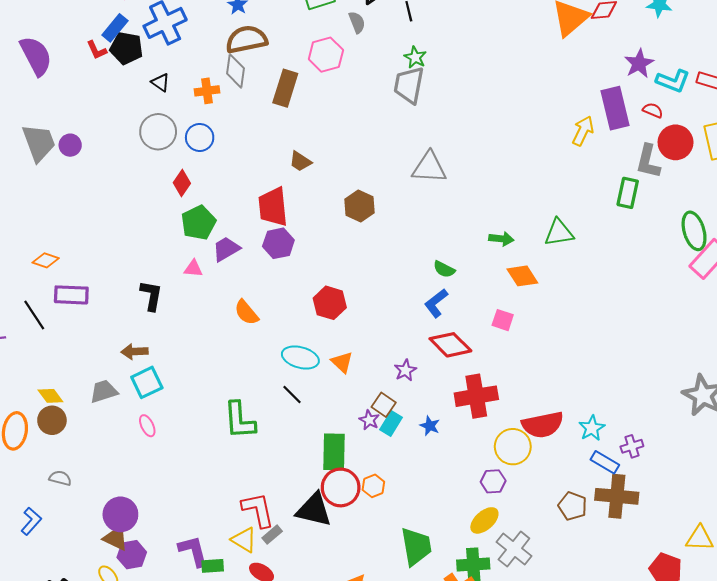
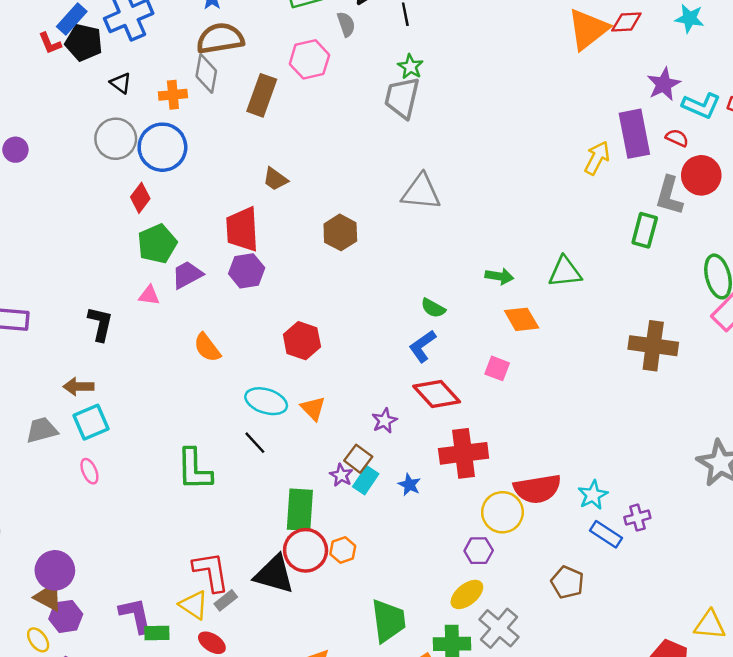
blue circle: (200, 137) -> (162, 147), size x1.5
brown cross: (617, 496) -> (653, 346), moved

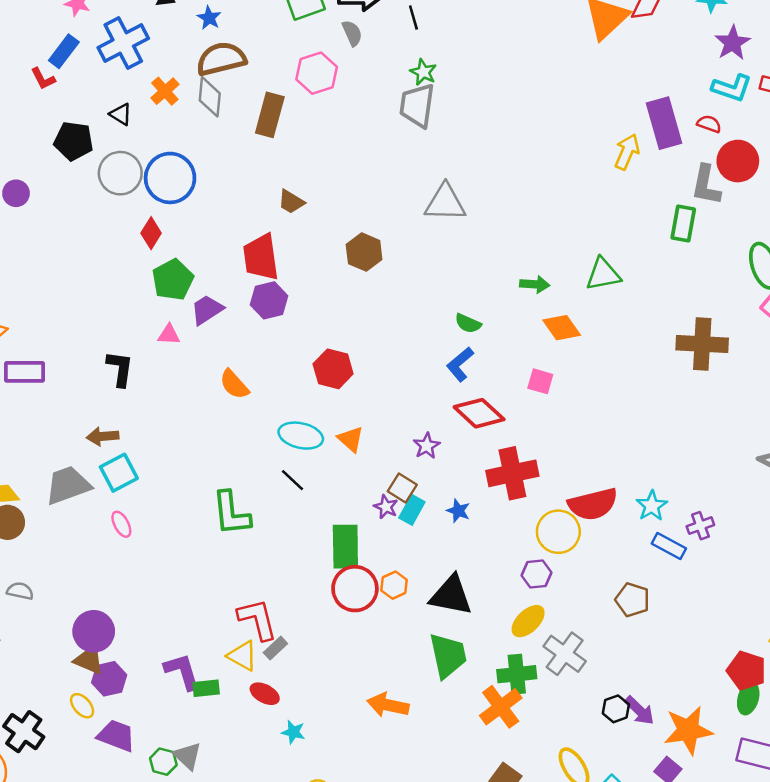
black pentagon: (84, 42) -> (74, 141), moved
purple star: (664, 84) -> (733, 43), moved
orange cross: (173, 95) -> (165, 91), moved, turned -32
gray trapezoid: (42, 430) -> (68, 485), size x1.4
black triangle: (274, 574) -> (451, 595), moved

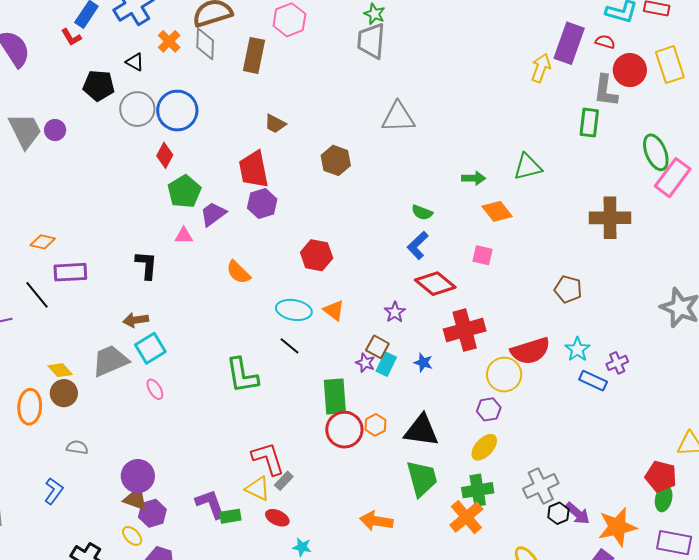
purple rectangle: (664, 123) -> (569, 43), turned 39
brown pentagon: (632, 600) -> (568, 289), moved
gray cross: (565, 654) -> (541, 486), moved, turned 32

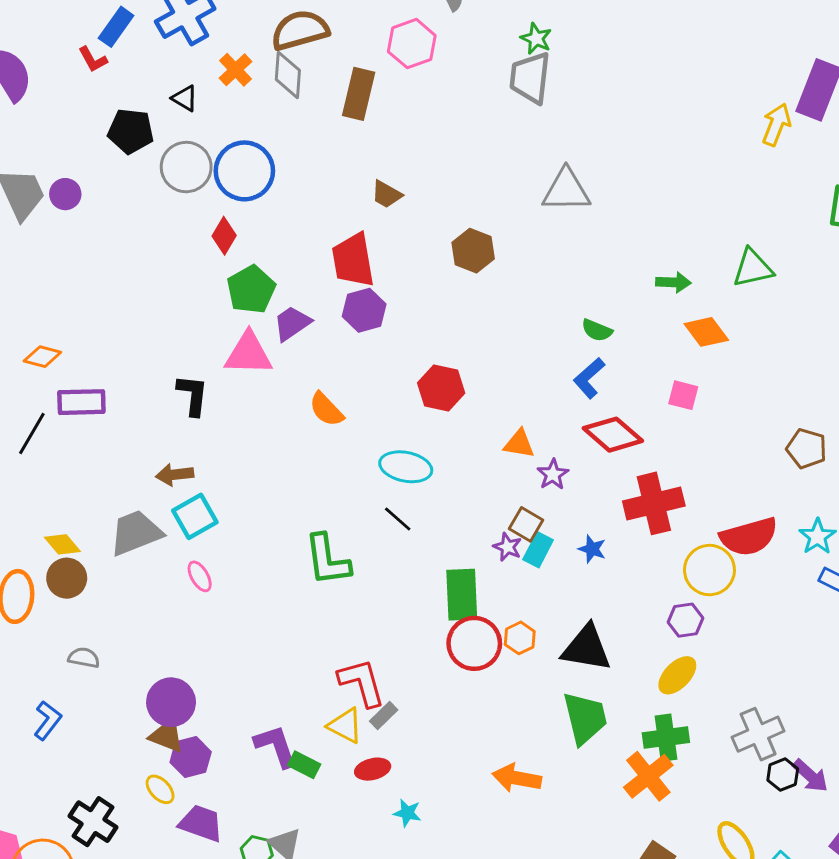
pink triangle: (184, 236) -> (248, 354), size x1.8
black line: (37, 295) -> (32, 434), turned 68
orange triangle: (334, 310) -> (519, 444), moved, turned -30
green rectangle: (230, 516) -> (304, 765), turned 35
red ellipse: (277, 518) -> (373, 769), turned -40

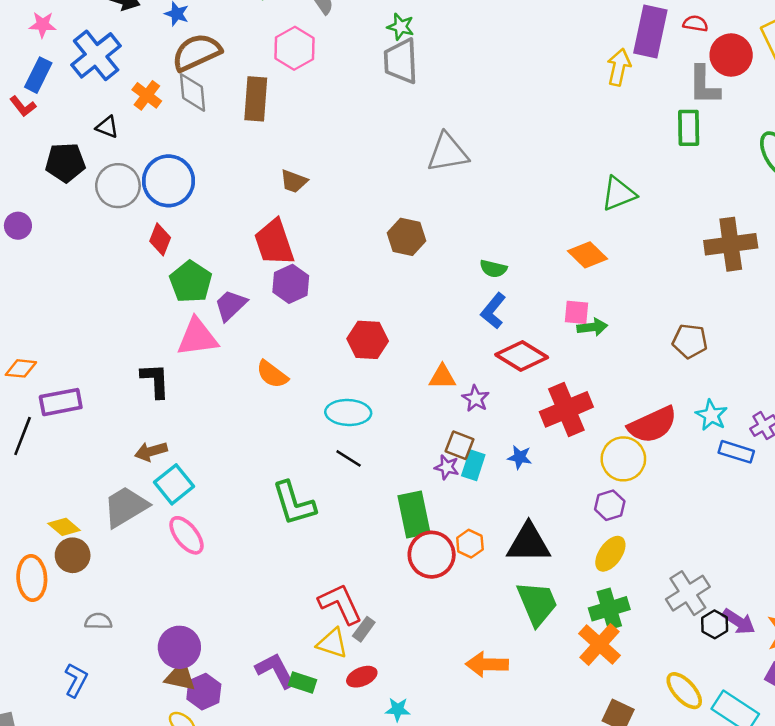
brown hexagon: (473, 251) -> (406, 237), moved
green arrow: (673, 282) -> (592, 327), moved
pink ellipse: (200, 576) -> (186, 535), size x1.5

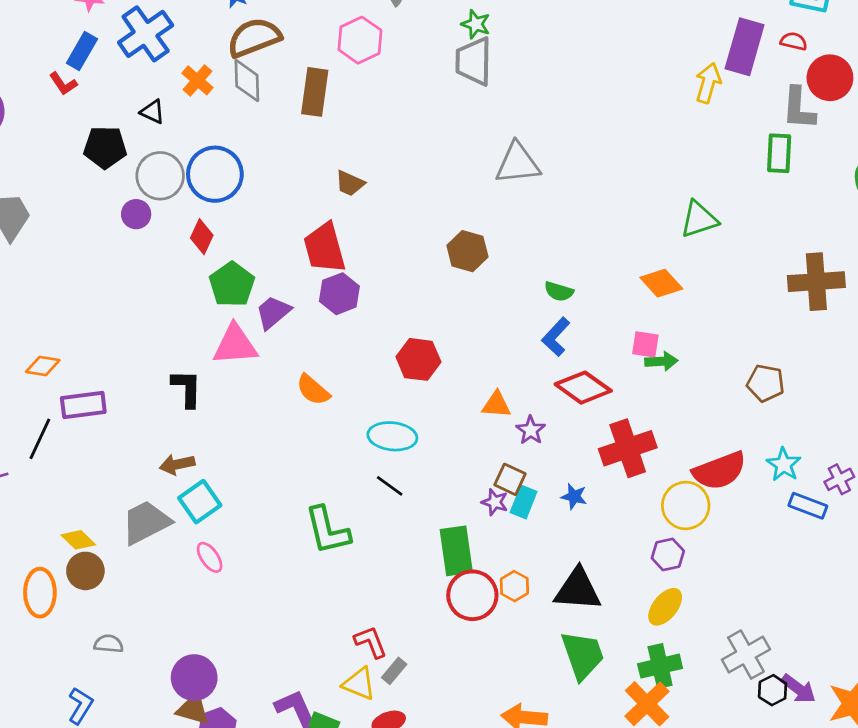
purple circle: (18, 226) -> (136, 214), moved
pink ellipse: (186, 535) -> (210, 557), size x0.7
red L-shape: (340, 604) -> (371, 642), size x0.7

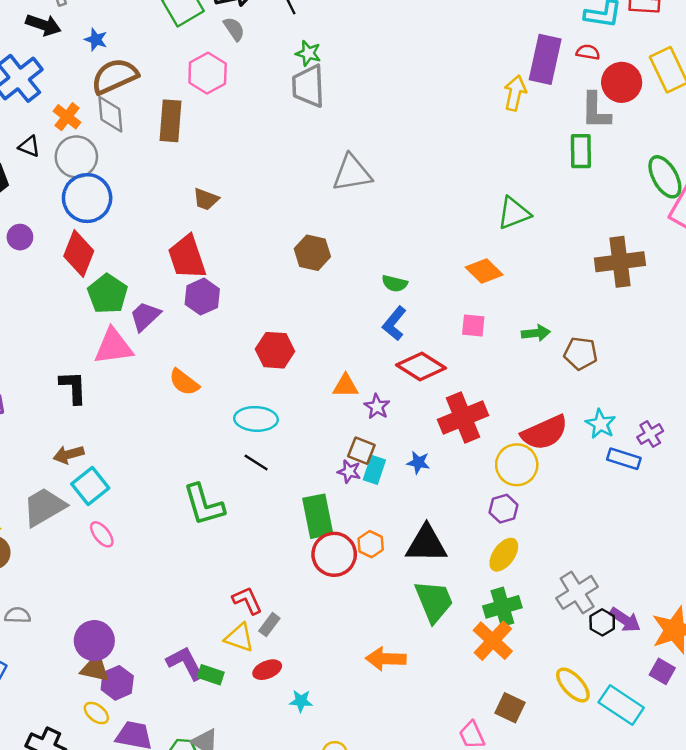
gray circle: (160, 176) -> (76, 157), moved
red diamond: (202, 237) -> (79, 253), size x1.5
green arrow: (661, 361) -> (536, 333), moved

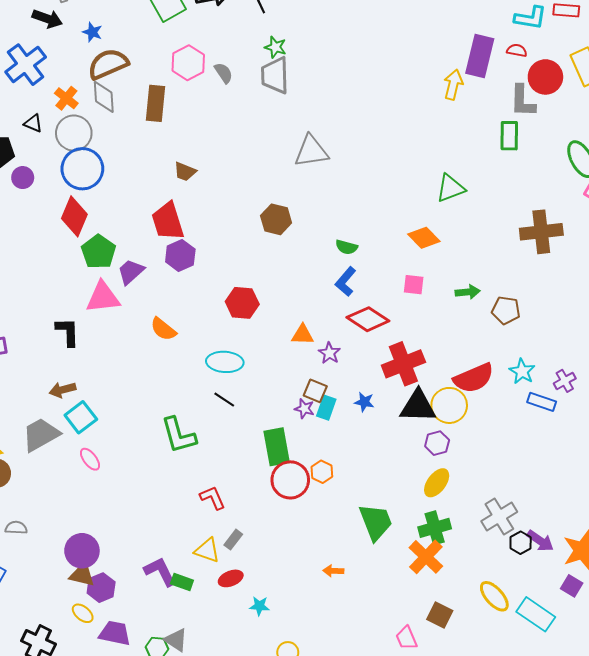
gray semicircle: (234, 29) -> (224, 73), moved
purple circle: (20, 237) -> (23, 178), moved
black triangle: (426, 544) -> (418, 406), moved
red L-shape: (247, 600) -> (213, 498), moved
orange arrow: (386, 659) -> (333, 571), size x0.6

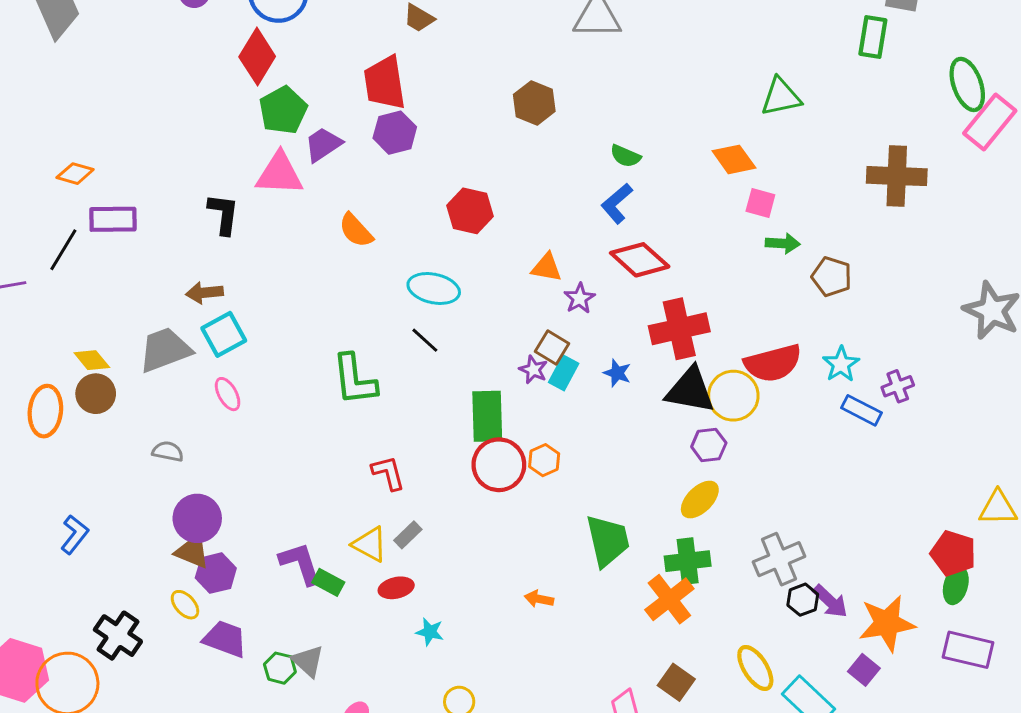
pink square: (414, 285) -> (760, 203), moved
gray semicircle: (16, 528) -> (168, 451), moved

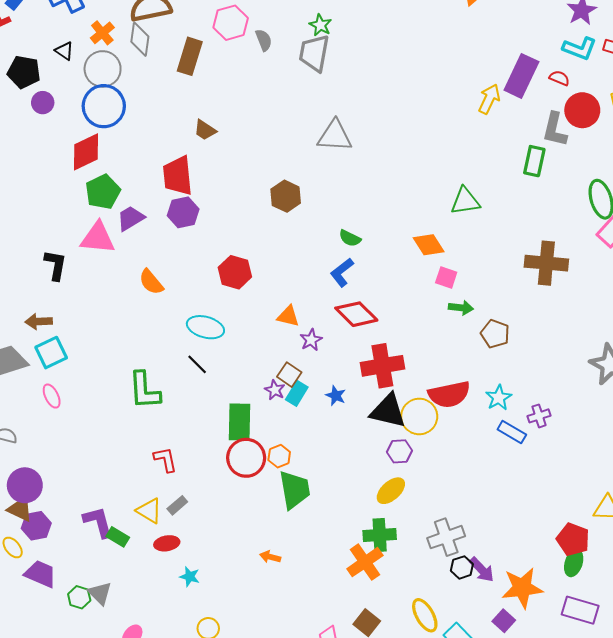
red diamond: (257, 57) -> (86, 152), turned 30
green trapezoid: (608, 541) -> (295, 490), moved

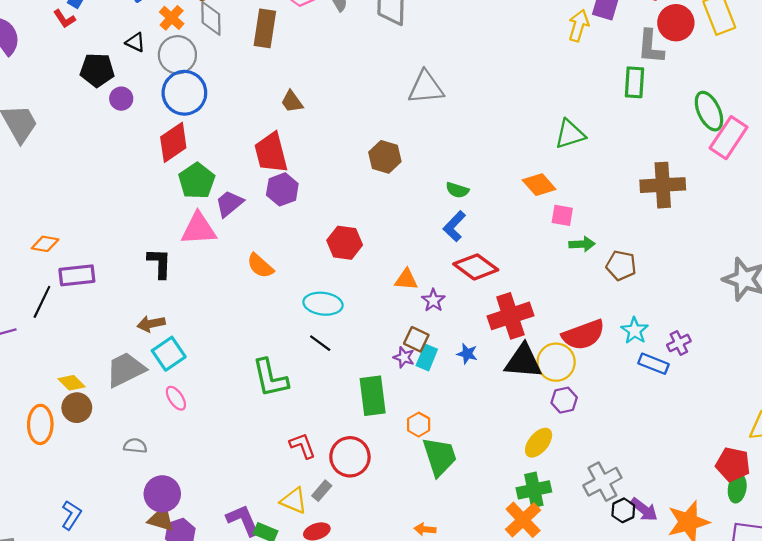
brown trapezoid: (205, 130) -> (292, 102), turned 30
purple hexagon: (399, 451) -> (564, 400), moved
red circle: (246, 458) -> (350, 457), moved

